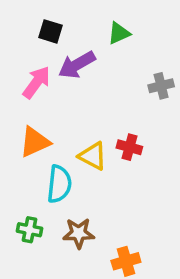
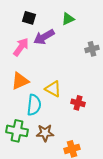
red cross: (129, 147) -> (78, 103), moved
green cross: (29, 230) -> (17, 131), size x1.5

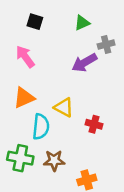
purple arrow: (44, 37) -> (84, 63), moved
pink arrow: (21, 47) -> (25, 57), turned -72
gray cross: (92, 49) -> (106, 45), moved

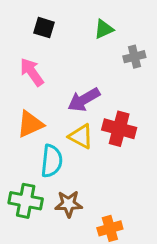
purple arrow: (84, 63) -> (84, 100), moved
red cross: (94, 124) -> (119, 129), moved, size x1.5

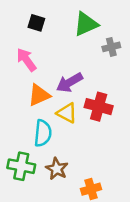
green triangle: (104, 29) -> (86, 24), size x1.5
orange triangle: (30, 124) -> (39, 95), moved
brown star: (69, 204) -> (57, 169), turned 30

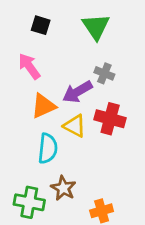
green triangle: (86, 24) -> (96, 27), turned -40
gray cross: (111, 47) -> (104, 73), moved, turned 36
green cross: (21, 166) -> (29, 202), moved

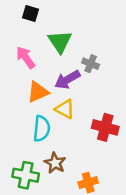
black square: (41, 25) -> (31, 13), moved
green triangle: (96, 27) -> (60, 42), moved
red cross: (110, 119) -> (105, 127), moved

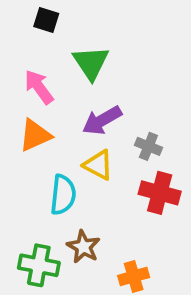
gray cross: (91, 64) -> (148, 146), moved
orange triangle: (38, 92) -> (35, 135), moved

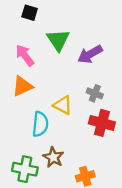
purple arrow: (102, 120) -> (90, 54), moved

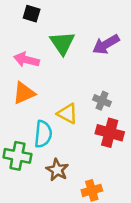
purple arrow: (90, 54) -> (106, 44), moved
pink arrow: (25, 55) -> (26, 60), turned -40
green cross: (25, 169) -> (17, 156), moved

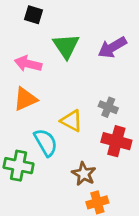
cyan semicircle: (43, 134) -> (46, 143), turned -36
brown star: (57, 170) -> (84, 174), moved

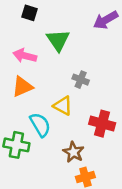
purple arrow: (112, 47) -> (106, 20), moved
gray cross: (108, 107) -> (81, 80), moved

